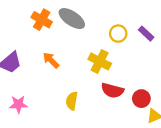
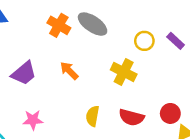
red semicircle: (112, 90) -> (131, 117), moved

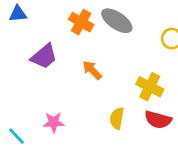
yellow cross: (124, 72) -> (150, 87), moved
purple trapezoid: (24, 73) -> (44, 56), moved

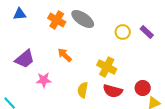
blue triangle: (18, 14) -> (20, 14), moved
purple trapezoid: (44, 56) -> (25, 59), moved
pink star: (54, 122) -> (44, 80), moved

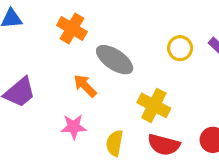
gray ellipse: (83, 19) -> (115, 60), moved
pink star: (44, 80) -> (74, 127), moved

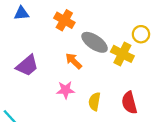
yellow cross: (154, 105) -> (122, 54), moved
red semicircle: (164, 145) -> (129, 103), turned 60

